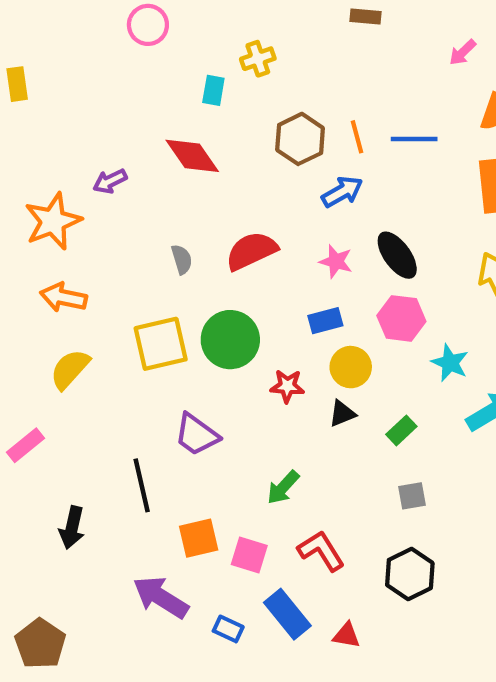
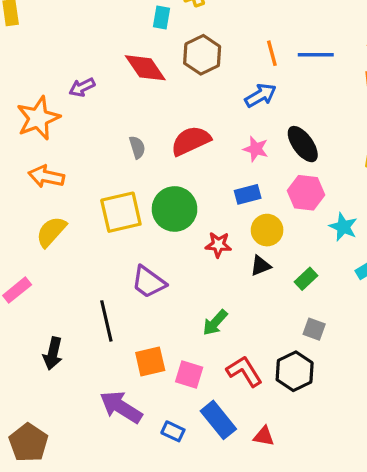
brown hexagon: (300, 139) -> (202, 55), moved
gray square: (412, 496) -> (314, 329), turned 30
black hexagon: (410, 574) -> (295, 371), moved

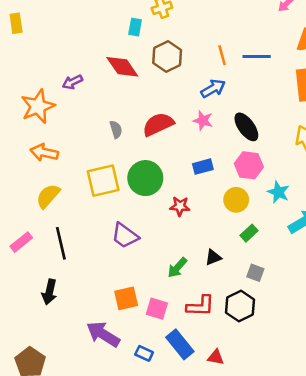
pink star: (256, 149) -> (203, 120), moved
yellow circle: (267, 230) -> (236, 200), moved
black triangle: (261, 266) -> (213, 257), moved
black line: (106, 321) -> (61, 243), moved
red L-shape: (244, 371) -> (200, 306), turned 124

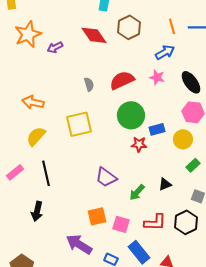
orange star: (38, 106) -> (28, 34), moved
blue rectangle: (203, 167) -> (157, 129), moved
green circle: (145, 178) -> (131, 115), moved
purple trapezoid: (125, 236) -> (106, 177), moved

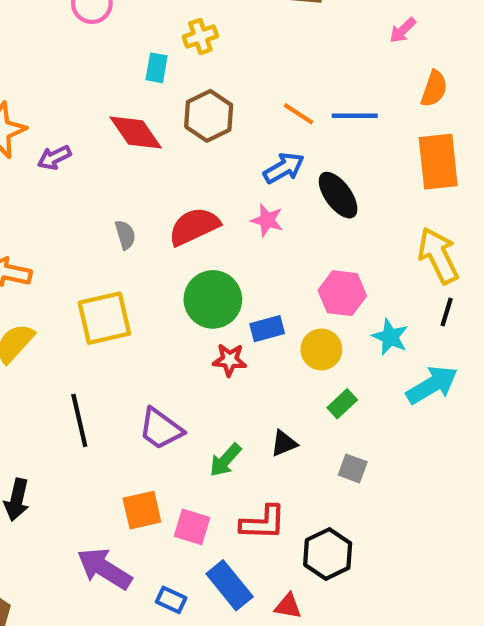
orange line: (172, 26) -> (298, 114), turned -42
black ellipse: (191, 82) -> (338, 195), moved
black line: (46, 173) -> (79, 420), moved
black hexagon: (186, 222) -> (328, 554), moved

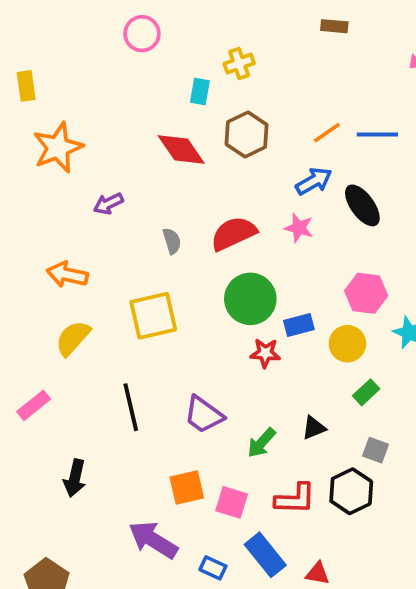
orange line: (298, 114) -> (327, 133), turned -68
purple arrow: (54, 158) -> (108, 204), moved
black hexagon: (328, 554) -> (351, 491), moved

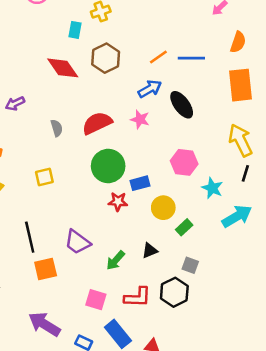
yellow square: (153, 316) -> (44, 177), size x0.6
yellow circle: (347, 344) -> (163, 208), moved
orange square: (187, 488) -> (46, 269), moved

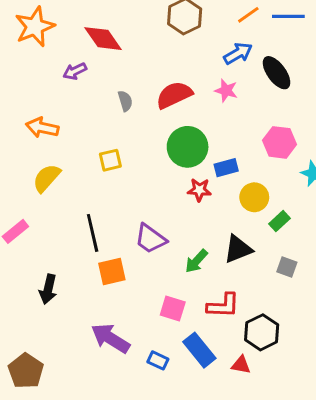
red diamond: (63, 68) -> (103, 39), moved
black triangle: (150, 251) -> (238, 249), size x1.5
black hexagon: (174, 292) -> (262, 332), moved

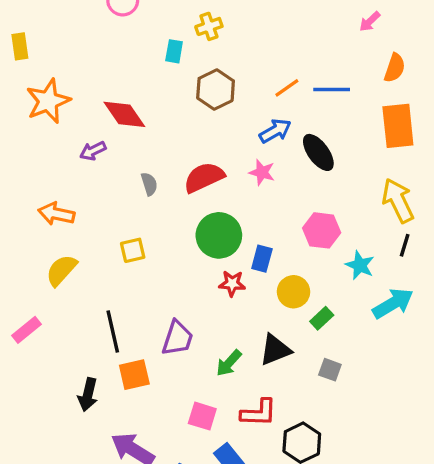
blue rectangle: (226, 168) -> (262, 259), turned -60
purple trapezoid: (150, 239) -> (177, 338), turned -108
black arrow: (48, 289) -> (88, 395), moved

